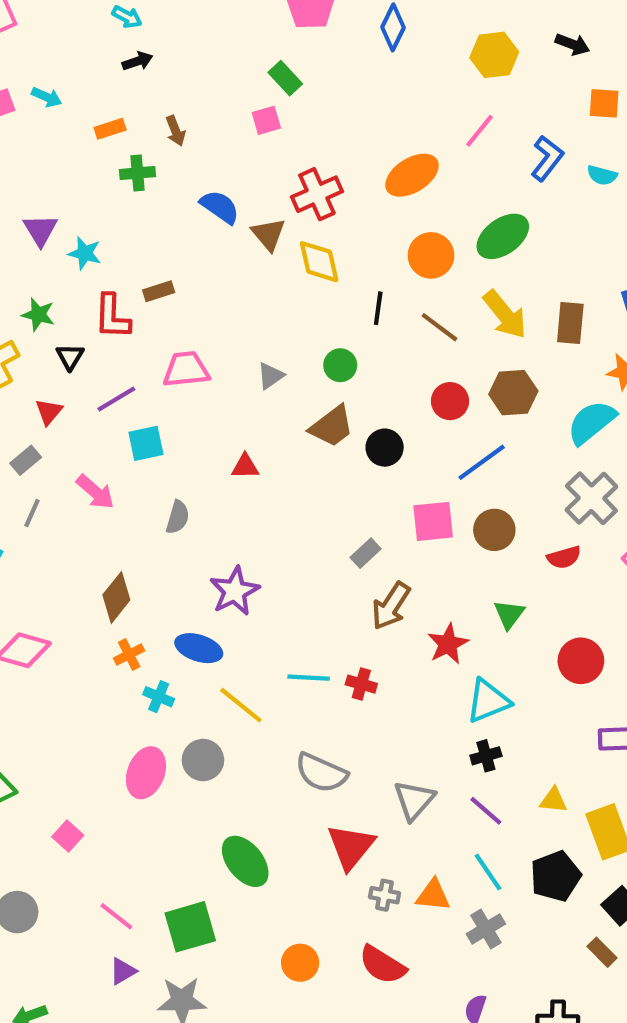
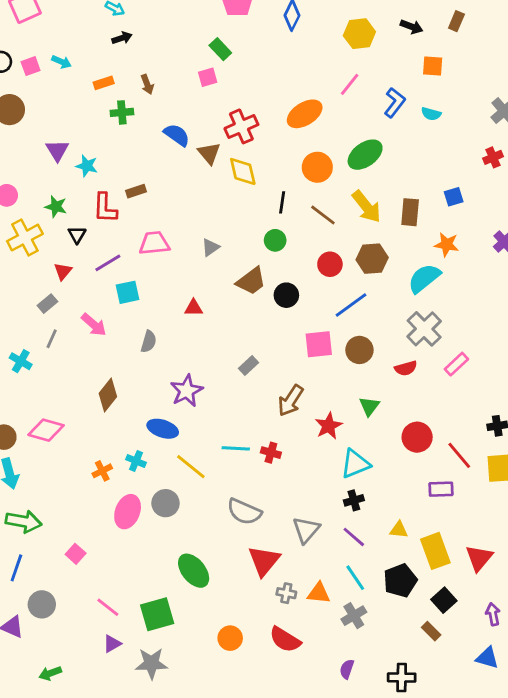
green circle: (340, 365) -> (275, 240), moved
gray rectangle: (366, 553) -> (248, 365), moved
orange cross: (129, 654) -> (102, 471), moved

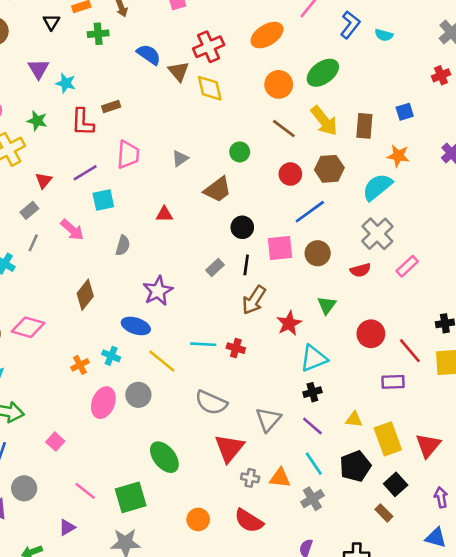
black line: (282, 202) -> (246, 265), moved
black triangle: (77, 235) -> (51, 22), moved
pink trapezoid: (154, 243) -> (128, 155), turned 100
black circle: (286, 295) -> (242, 227), moved
purple triangle: (112, 644) -> (67, 527), moved

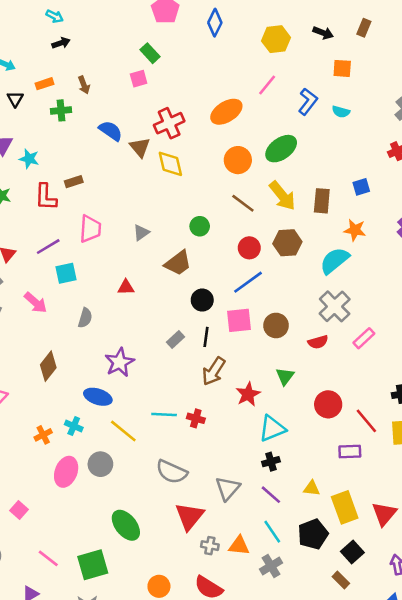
blue line: (310, 212) -> (248, 282), moved

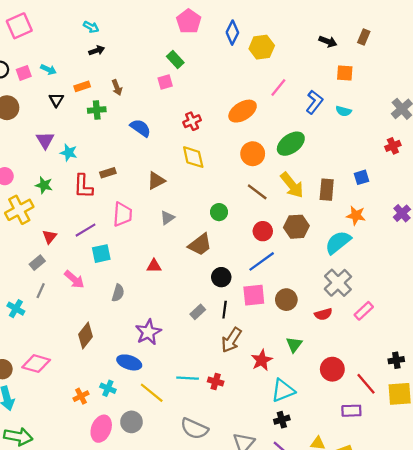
yellow hexagon: (276, 39) -> (262, 47), moved
red cross: (169, 123) -> (192, 121), size x0.7
brown triangle: (140, 147) -> (156, 181), moved, turned 42

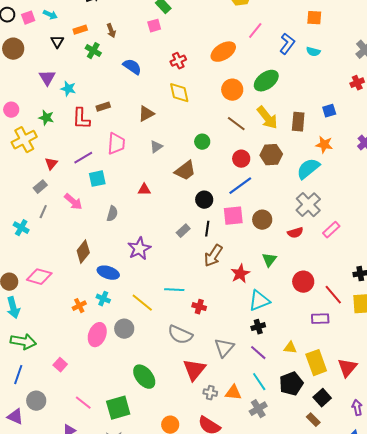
green cross: (97, 110) -> (93, 51), turned 35
blue ellipse: (129, 362) -> (108, 273), moved
red cross: (216, 382) -> (199, 307), moved

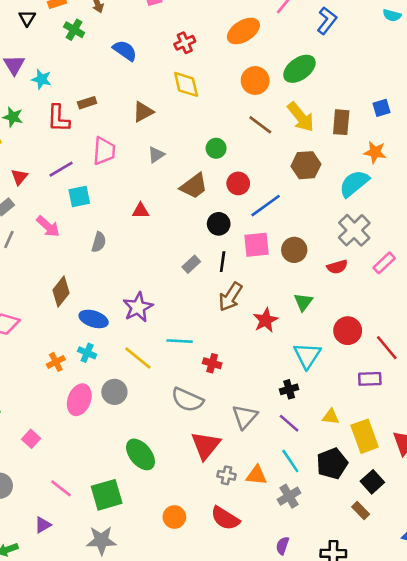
cyan semicircle: (313, 52) -> (392, 15), moved
red circle: (241, 159) -> (238, 183), moved
purple star: (139, 249) -> (138, 307), moved
cyan triangle: (259, 301) -> (307, 355), moved, turned -35

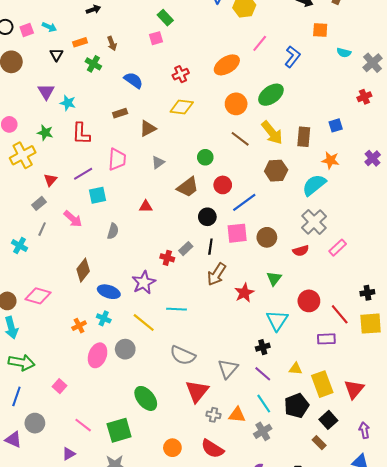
yellow diamond: (186, 84) -> (182, 107), turned -70
brown rectangle: (87, 103) -> (120, 113), moved
red cross: (212, 363) -> (167, 258), moved

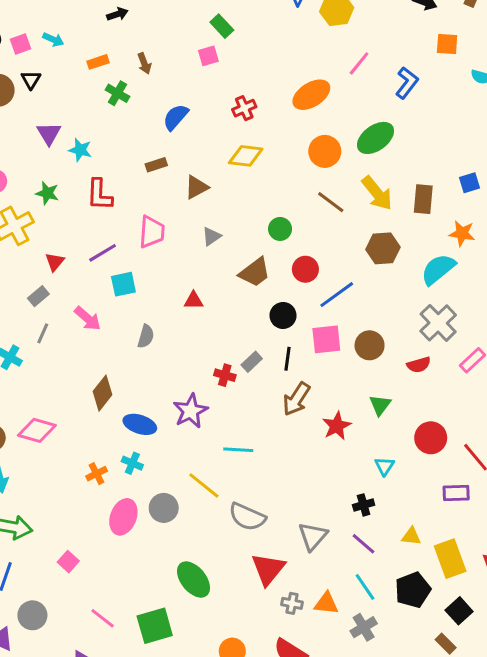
black triangle: (56, 55) -> (31, 80), moved
blue semicircle: (133, 80) -> (176, 117), turned -84
cyan triangle: (277, 320) -> (384, 466), size x0.6
yellow line: (144, 322) -> (204, 486), moved

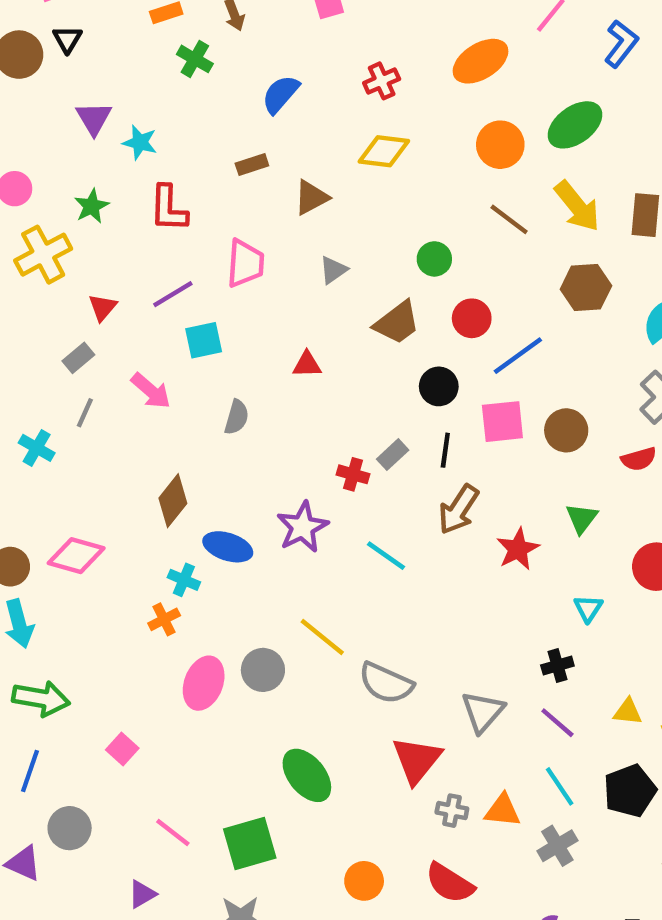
green star: (47, 193) -> (92, 206), turned 30
cyan line: (238, 450) -> (386, 556), moved, turned 32
cyan cross: (132, 463) -> (184, 580), moved

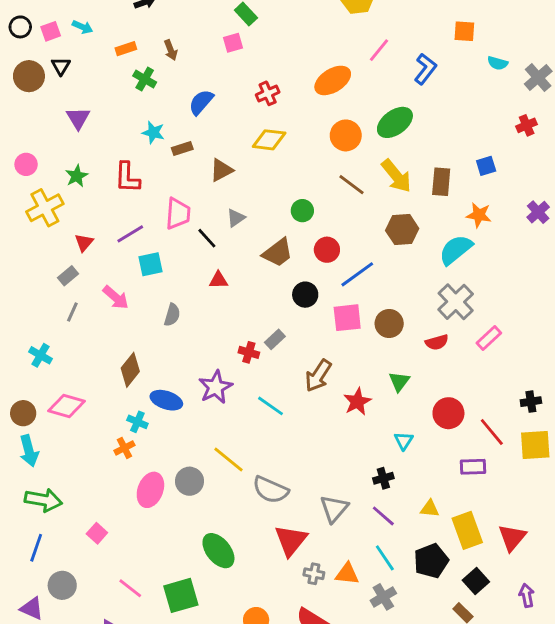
cyan star: (140, 142) -> (153, 133), moved
cyan cross: (37, 448) -> (41, 355), moved
black line: (445, 450) -> (207, 238), moved, turned -50

